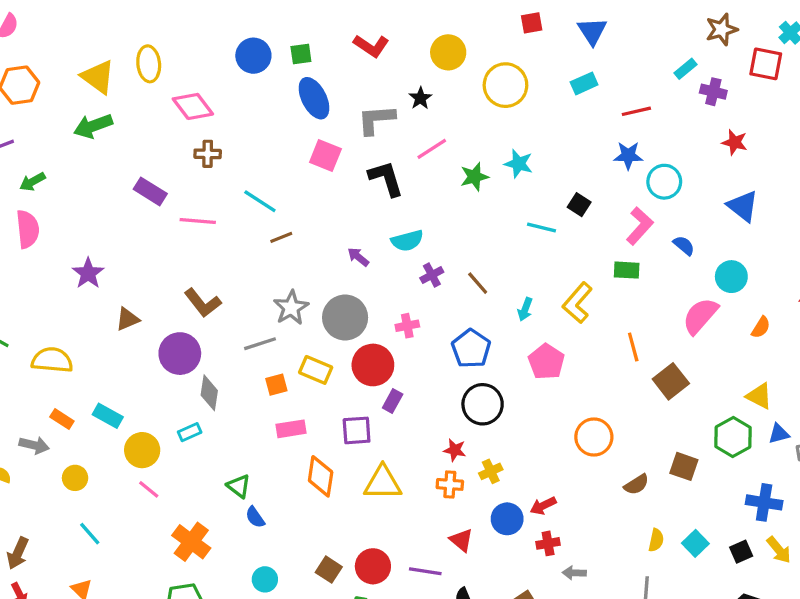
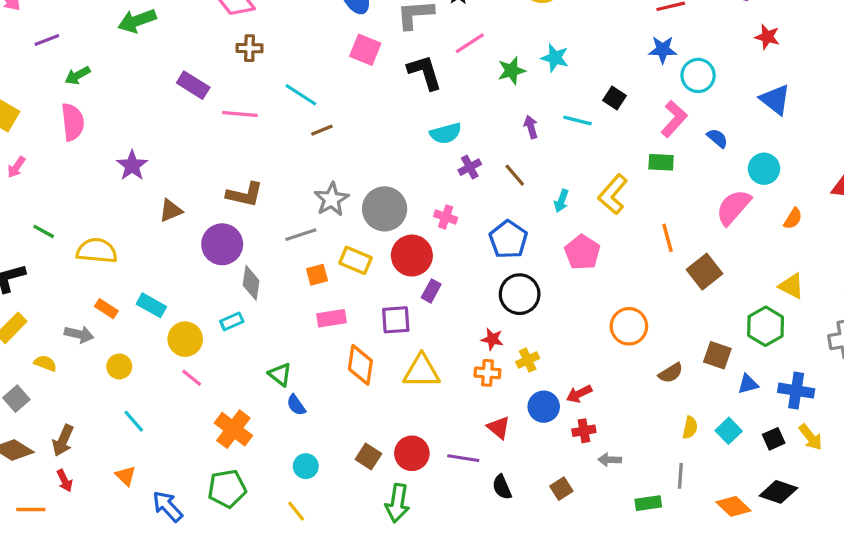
purple arrow: (358, 257) -> (531, 127), moved, turned 35
brown L-shape: (203, 303) -> (245, 194), turned -39
pink cross: (407, 326) -> (446, 217), turned 30
blue triangle: (779, 434) -> (748, 384), moved

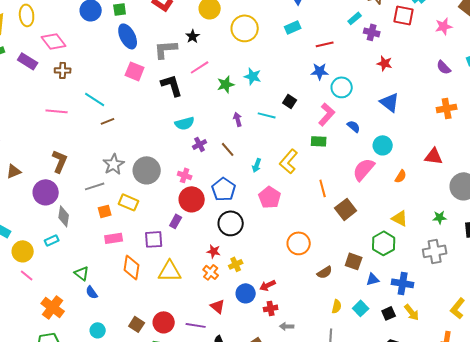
purple rectangle: (193, 85) -> (28, 61), moved
brown L-shape: (245, 194) -> (60, 161), turned -80
red circle: (412, 256) -> (192, 199), moved
orange cross: (487, 373) -> (211, 272), turned 35

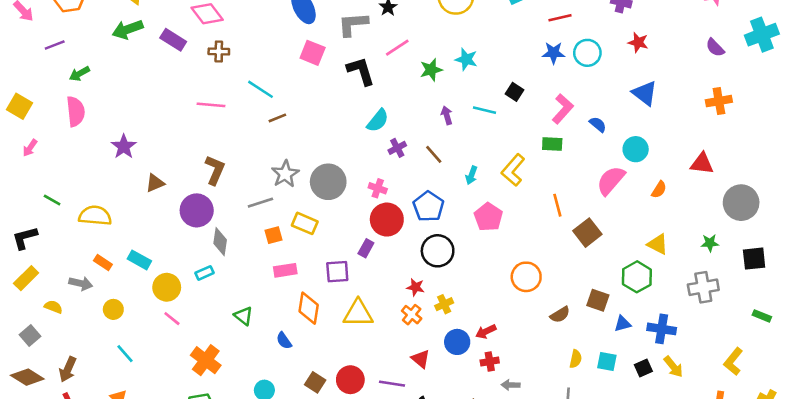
cyan circle: (342, 87) -> (587, 53), moved
cyan semicircle: (185, 123) -> (378, 121), turned -36
blue semicircle: (92, 292) -> (284, 341), moved
cyan square: (361, 308) -> (607, 361), turned -35

